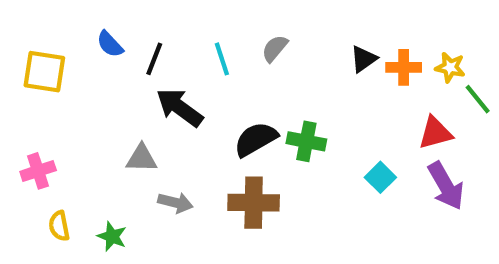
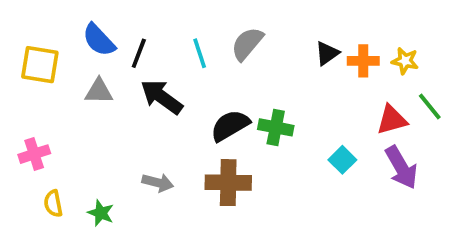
blue semicircle: (110, 44) -> (99, 40), size x1.4
gray semicircle: (275, 48) -> (247, 44), size x1.4
green line: (478, 99) -> (430, 107), moved
gray triangle: (142, 158) -> (99, 91), moved

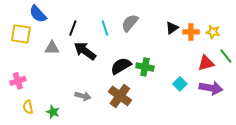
blue semicircle: (99, 40) -> (38, 14), moved
purple arrow: (401, 167) -> (211, 88), turned -50
brown cross: (228, 183) -> (120, 96), turned 35

